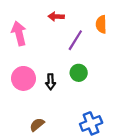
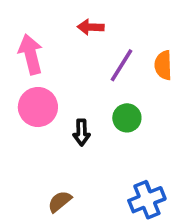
orange semicircle: (101, 24) -> (163, 65), moved
pink circle: (23, 78) -> (38, 107), moved

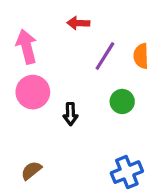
green circle: (127, 118) -> (122, 101), moved
brown semicircle: (60, 201) -> (31, 170), moved

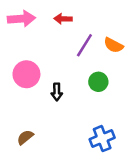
pink arrow: (27, 47) -> (21, 19), moved, turned 100
orange semicircle: (141, 56) -> (113, 45), turned -60

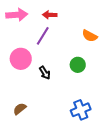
purple line: (84, 45) -> (43, 36), moved
black arrow: (57, 92) -> (45, 73), turned -32

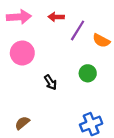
purple line: (43, 36) -> (78, 30), moved
pink circle: (21, 59) -> (22, 53), moved

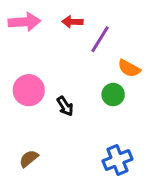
orange semicircle: (101, 41) -> (129, 68), moved
pink circle: (22, 53) -> (29, 90), moved

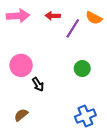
orange semicircle: (129, 68) -> (94, 18), moved
black arrow: (65, 106) -> (38, 84), moved

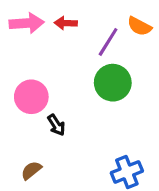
red arrow: (53, 16) -> (66, 23), moved
green circle: (82, 69) -> (113, 83), moved, size x1.5

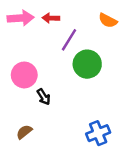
purple line: (108, 42) -> (69, 40), moved

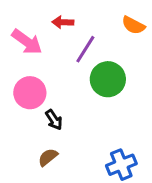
pink arrow: (21, 18) -> (27, 42), moved, turned 40
brown semicircle: (24, 132) -> (48, 157), moved

